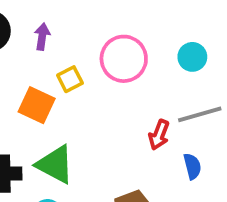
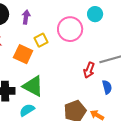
cyan circle: (192, 57) -> (95, 14), moved

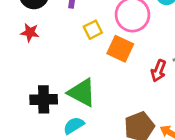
orange square: (23, 54) -> (120, 49), moved

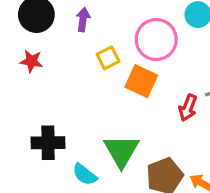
green triangle: (82, 93) -> (121, 151), moved, turned 32
cyan semicircle: (74, 125) -> (85, 174), turned -110

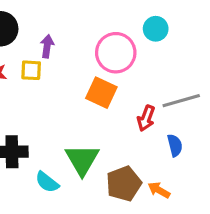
purple arrow: (83, 20) -> (47, 46), moved
yellow square: (108, 58) -> (31, 70), moved, turned 30

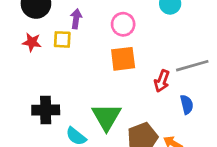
pink circle: (116, 53) -> (123, 24), moved, size x0.7
orange square: (101, 93) -> (123, 59), turned -32

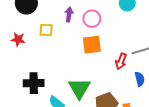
purple arrow: (76, 19) -> (69, 14), moved
red star: (32, 42) -> (18, 39), moved

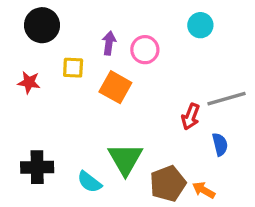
orange square: (92, 45) -> (115, 87), moved, turned 36
black cross: (34, 83) -> (37, 167), moved

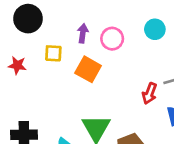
cyan circle: (200, 25) -> (155, 29), moved

